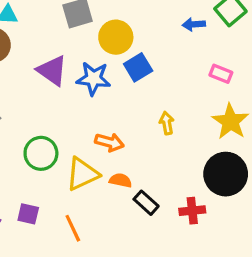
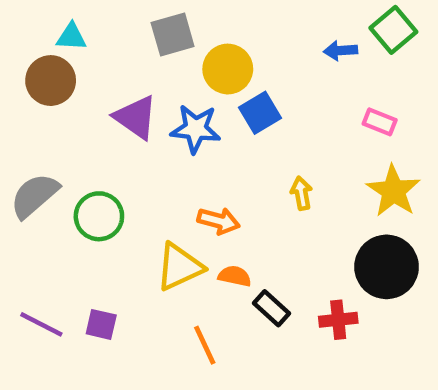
green circle: (41, 153) -> (99, 216), moved
orange line: (73, 228) -> (205, 345), moved

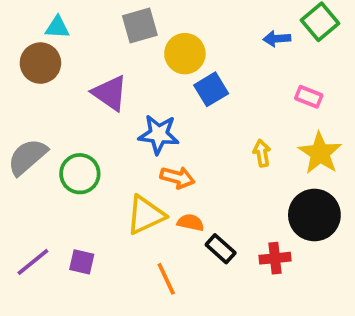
blue star: (196, 129) -> (159, 134), moved
yellow arrow: (301, 193) -> (262, 153), moved
purple line: (41, 324) -> (33, 262), turned -66

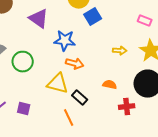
yellow arrow: (262, 153) -> (120, 51), turned 104
yellow triangle: (146, 215) -> (58, 84), turned 40
orange semicircle: (191, 223) -> (110, 85), moved
black rectangle: (221, 249) -> (80, 98), moved

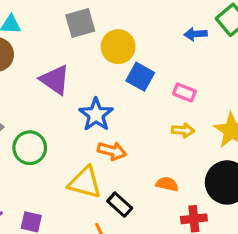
blue square: (93, 17) -> (140, 77), turned -30
pink rectangle: (145, 21) -> (184, 92), moved
blue star: (65, 41) -> (96, 115), turned 30

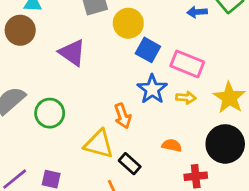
pink rectangle: (184, 92) -> (187, 64), size x1.6
blue star: (96, 115) -> (152, 89), moved
orange arrow: (112, 151) -> (123, 116), turned 55

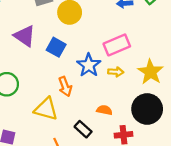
blue square: (148, 50) -> (56, 47), moved
pink rectangle: (187, 64) -> (117, 45), turned -45
black rectangle: (130, 164) -> (83, 129), moved

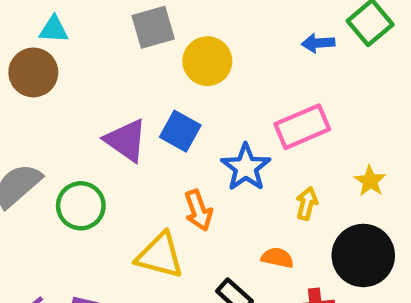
purple triangle: (25, 36) -> (126, 140), moved
yellow arrow: (116, 72) -> (307, 204), moved, turned -80
yellow star: (150, 72) -> (370, 181), size x0.6

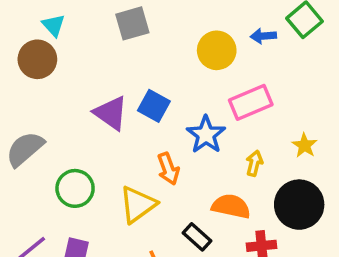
cyan triangle: (54, 30) -> (54, 25), turned 45
yellow circle: (207, 61) -> (217, 50), moved
green circle: (81, 206) -> (75, 188), moved
yellow triangle: (160, 255) -> (138, 205), turned -51
orange semicircle: (277, 258) -> (231, 206), size x1.5

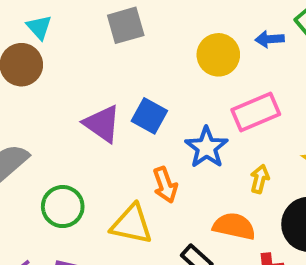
yellow triangle: (138, 205) -> (132, 224), turned 48

